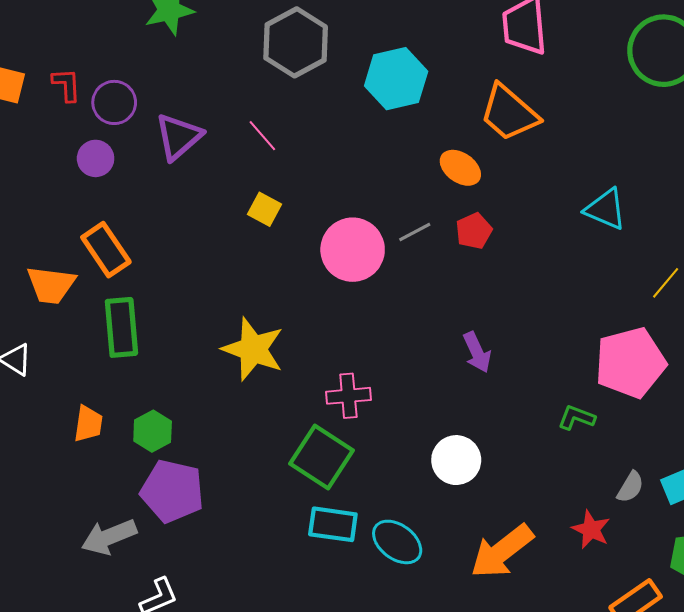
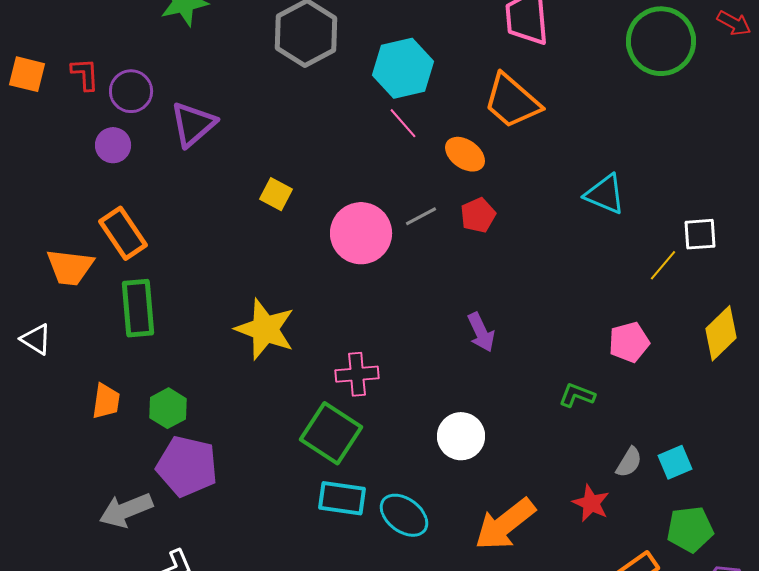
pink line: (262, 136) -> (403, 123), moved
pink pentagon: (630, 363) -> (629, 342), size x0.6

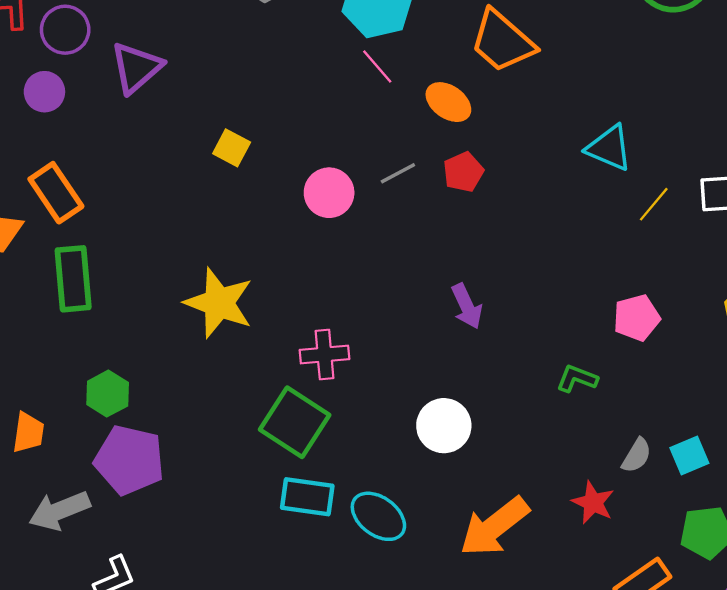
pink circle: (361, 233) -> (329, 193), size x0.7
yellow line: (663, 265) -> (654, 204), moved
orange trapezoid: (106, 401) -> (28, 433), moved

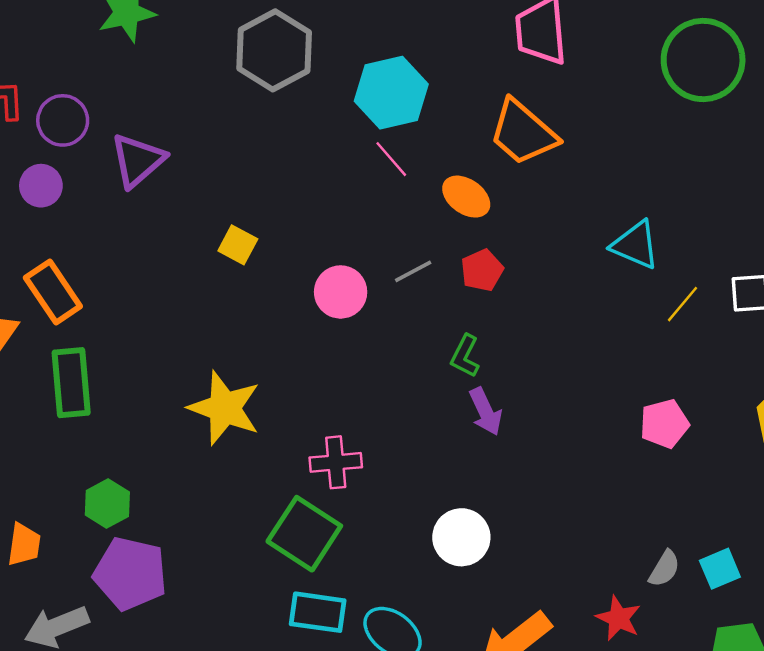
green L-shape: (577, 379) -> (465, 356), moved, turned -84

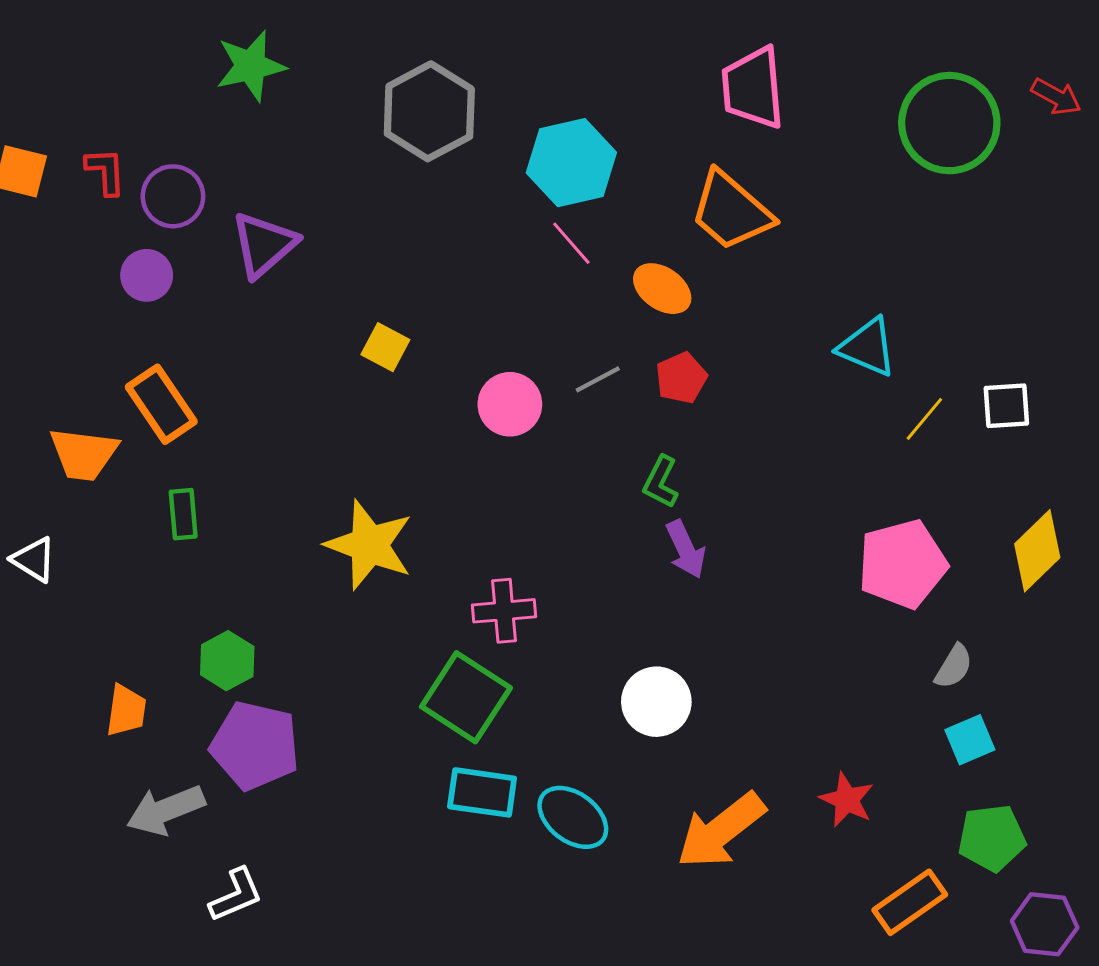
green rectangle: (71, 383) -> (183, 514), size x0.6
pink pentagon: (664, 424) -> (902, 564), size x1.5
gray semicircle: (664, 569) -> (954, 666), moved

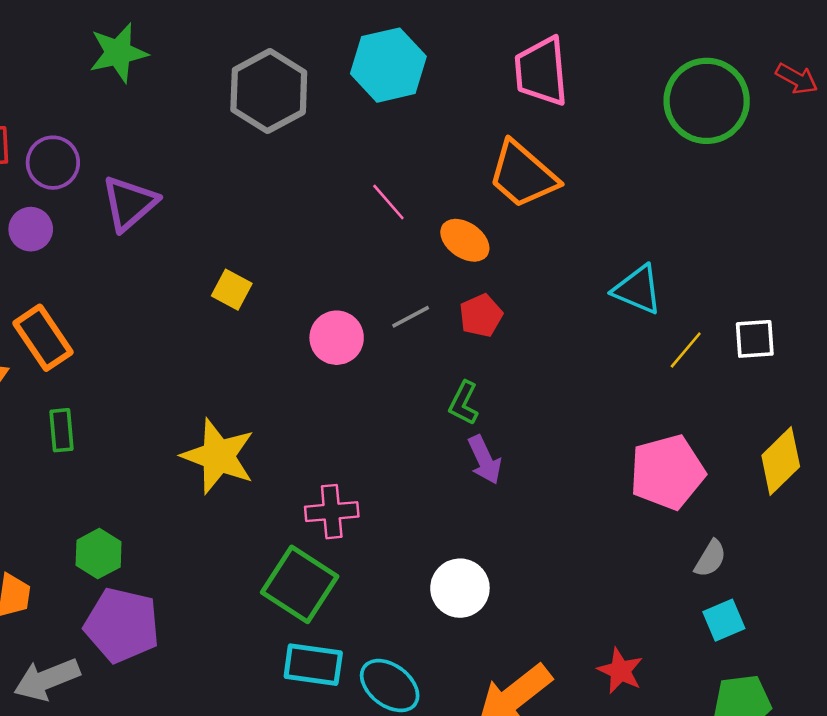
cyan hexagon: (571, 163) -> (388, 65), moved

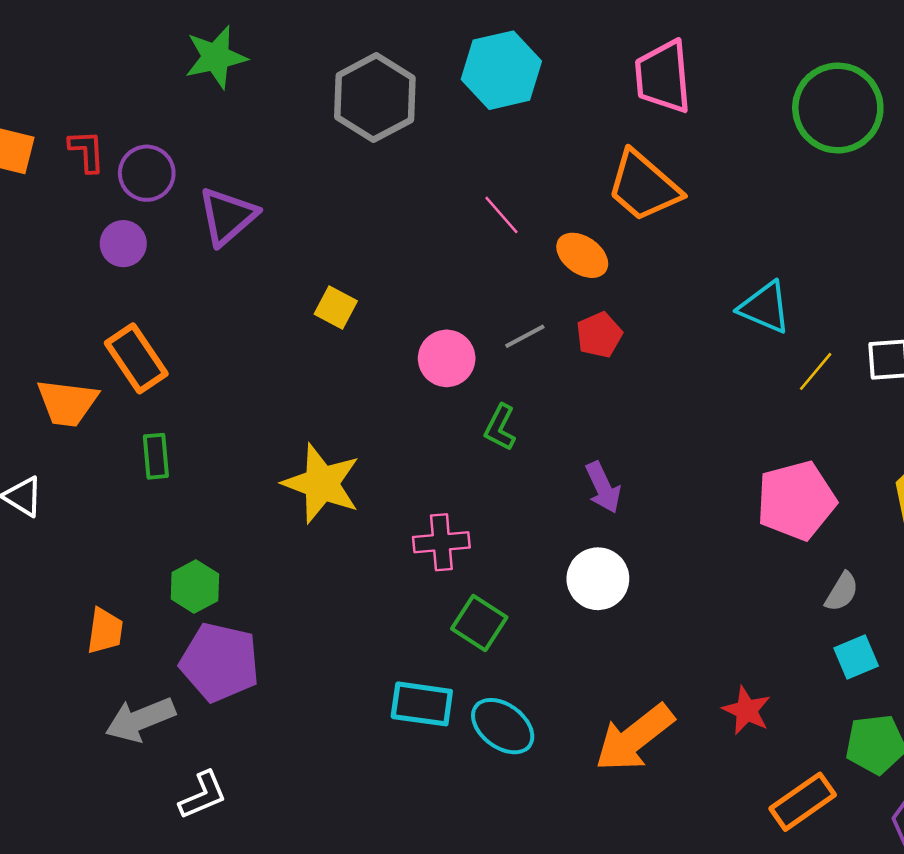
green L-shape: (464, 403) -> (500, 427), moved
green square: (300, 584) -> (479, 623), moved, size x0.7
white circle: (460, 588) -> (598, 579), moved

